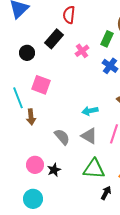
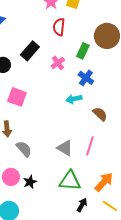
red semicircle: (69, 15) -> (59, 27), moved
cyan arrow: (90, 111) -> (74, 99), moved
gray semicircle: (62, 137) -> (24, 149), moved

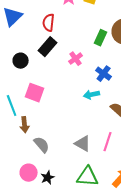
red semicircle: (59, 27) -> (49, 23), moved
green rectangle: (83, 51) -> (101, 38), moved

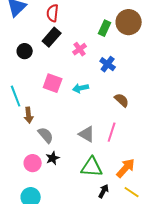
pink square: (35, 93) -> (53, 83), moved
cyan arrow: (92, 95) -> (81, 88), moved
black star: (48, 178) -> (53, 158), moved

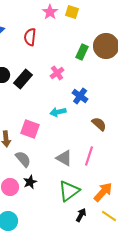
black rectangle: (52, 37) -> (23, 79), moved
blue cross: (108, 64) -> (80, 96), moved
pink square: (53, 83) -> (30, 129), moved
green triangle: (92, 167) -> (69, 191), turned -40

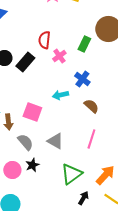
red semicircle: (30, 37) -> (44, 40), moved
green rectangle: (82, 52) -> (84, 44), moved
brown semicircle: (99, 124) -> (91, 106), moved
gray triangle: (64, 158) -> (55, 141), moved

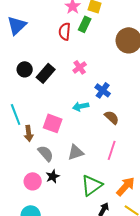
red semicircle: (44, 40) -> (65, 31), moved
green rectangle: (84, 44) -> (85, 24), moved
gray triangle: (55, 141) -> (76, 152), turned -48

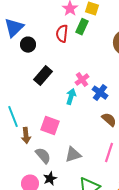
pink cross: (80, 67) -> (82, 80), moved
black circle: (25, 69) -> (28, 45), moved
cyan arrow: (81, 106) -> (71, 97), moved, turned 119

